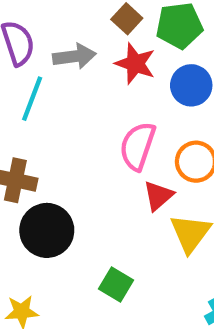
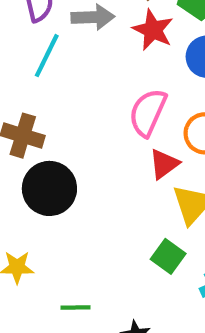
green square: (116, 285) -> (168, 256), moved

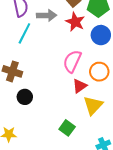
black circle: (49, 188) -> (25, 97), size x0.6
green square: (168, 256) -> (67, 128), moved

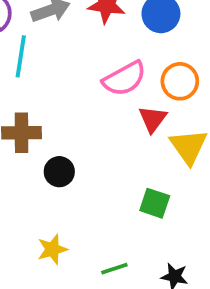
pink semicircle: (72, 61) -> (124, 79), turned -125

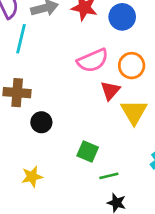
green square: (155, 203) -> (88, 151), moved
green line: (114, 269) -> (109, 176), moved

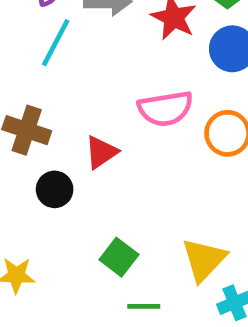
red triangle: (110, 91) -> (101, 152), moved
yellow triangle: (134, 112) -> (204, 260), moved

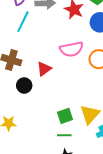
green square: (119, 257) -> (65, 116), moved, turned 35

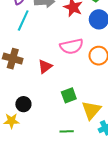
black circle: (24, 85) -> (23, 104), moved
green square: (65, 116) -> (69, 95), moved

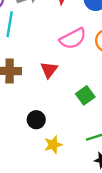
yellow star: (11, 121) -> (53, 145), moved

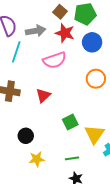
pink semicircle: (73, 39) -> (55, 60), moved

